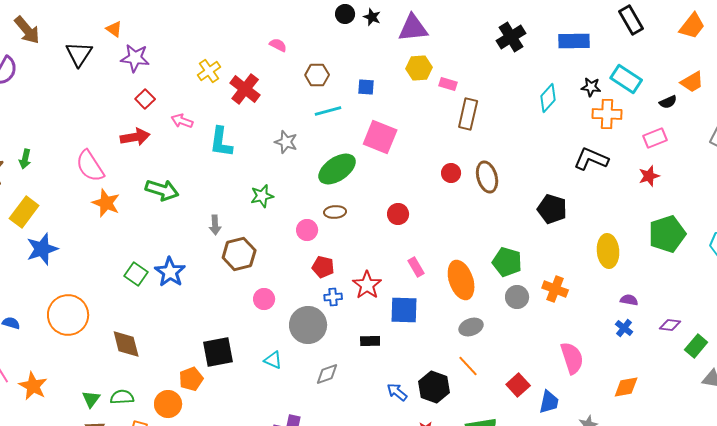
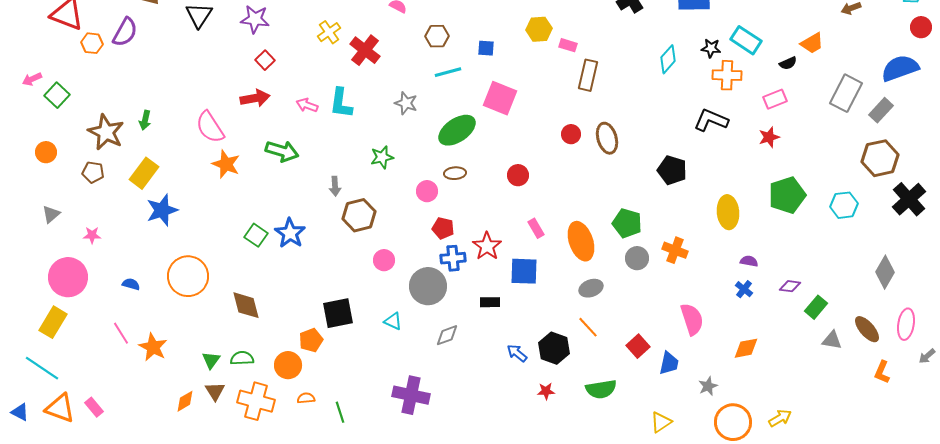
pink arrow: (182, 121) -> (307, 105), moved
blue cross: (333, 297) -> (453, 258), size x1.4

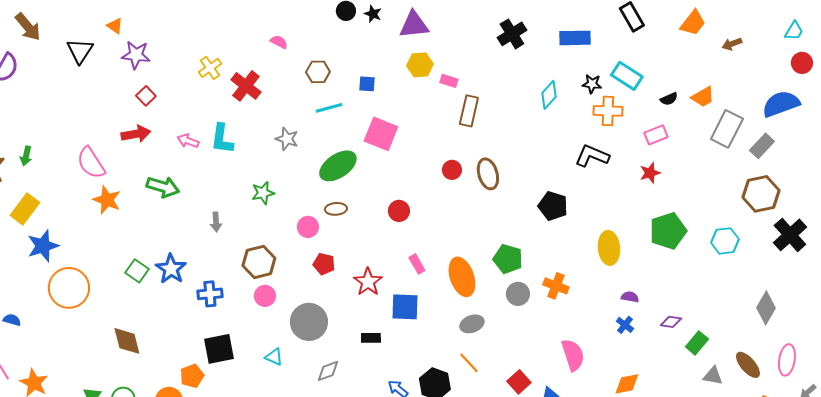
orange trapezoid: (812, 43) -> (703, 97), moved
brown hexagon: (359, 215) -> (259, 262), moved
blue cross: (453, 258) -> (210, 294), moved
orange circle: (188, 276) -> (69, 288), moved

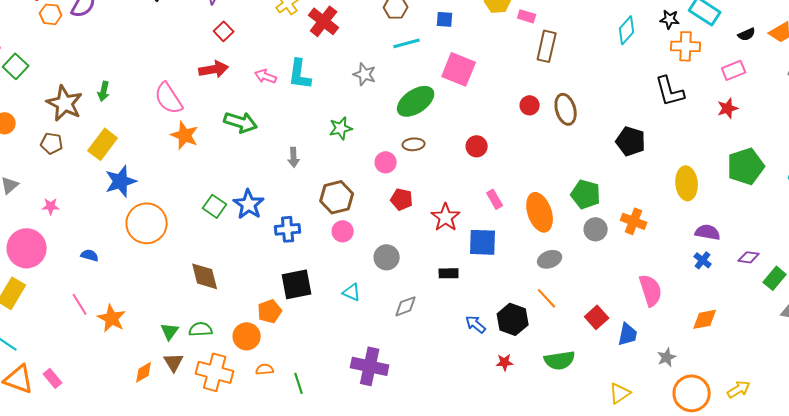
black L-shape: (592, 156) -> (670, 91), turned -128
purple semicircle: (630, 297) -> (708, 232), size x1.4
gray circle: (309, 322) -> (387, 257), size x0.7

